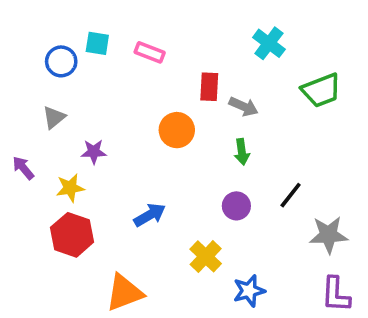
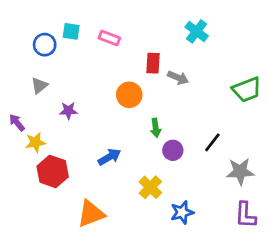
green trapezoid: (321, 90) -> (247, 90), moved
green arrow: (242, 152) -> (156, 128), moved
yellow star: (70, 188) -> (35, 142), moved

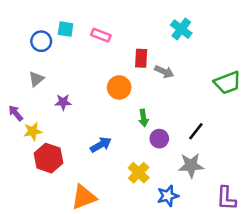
gray star: (240, 171) -> (191, 165), moved

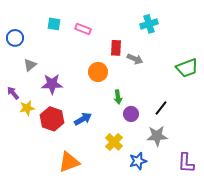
cyan cross: (181, 29) -> (149, 24), turned 36
blue circle: (41, 41) -> (15, 38), moved
purple star: (63, 102) -> (52, 84), size x1.5
red hexagon: (49, 158) -> (52, 119), moved

